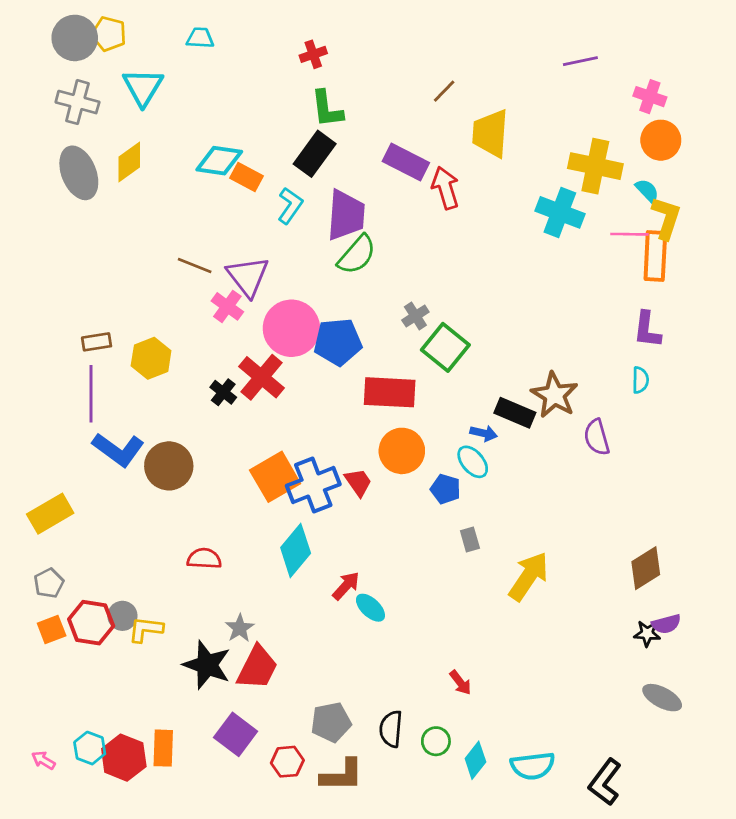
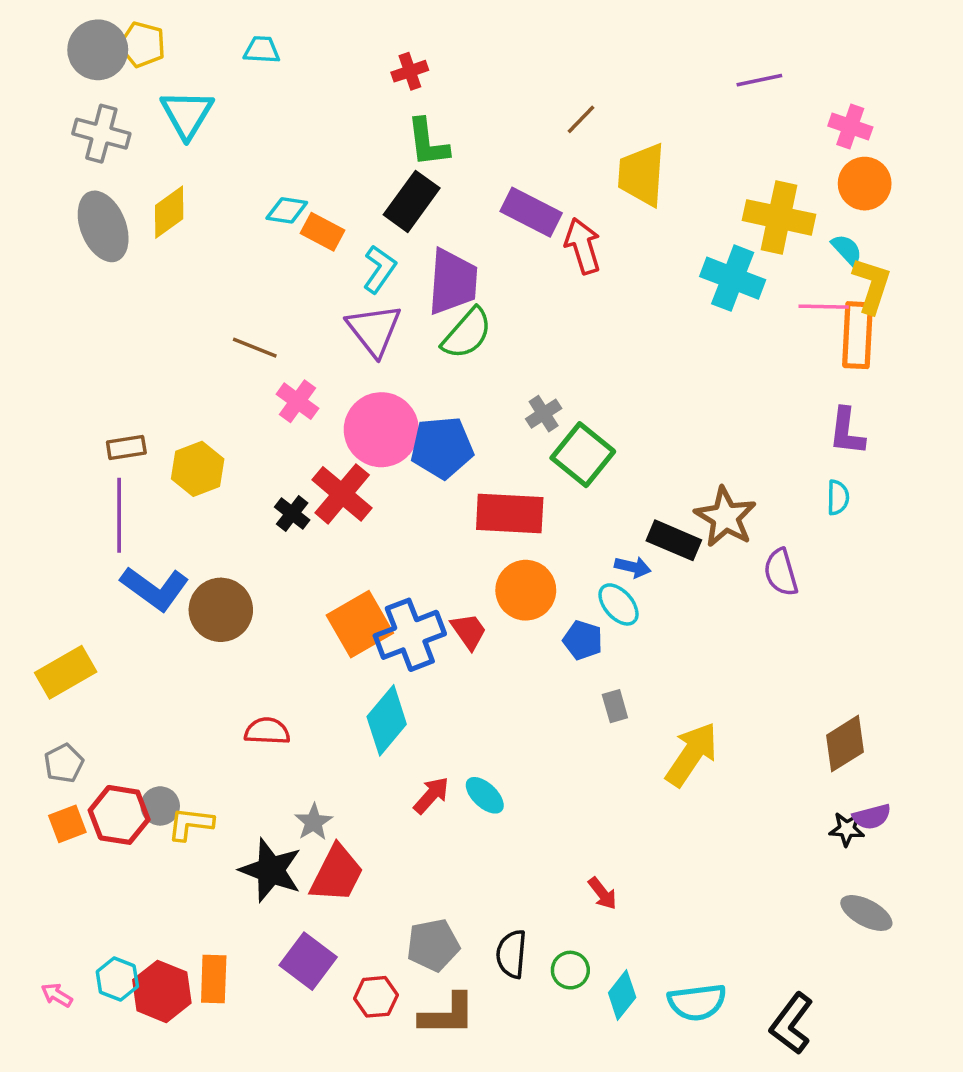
cyan diamond: (219, 161) -> (287, 210), size x0.7
purple triangle: (248, 276) -> (374, 330), moved
red arrow: (346, 586) -> (431, 795), moved

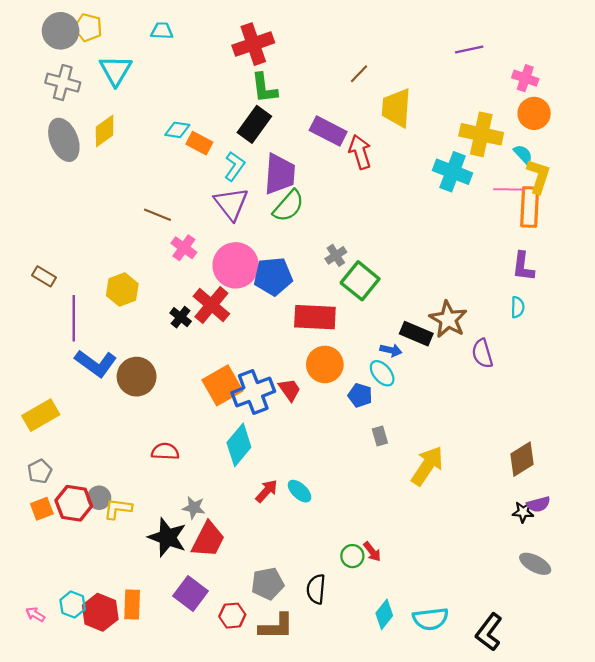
red cross: (410, 71) -> (253, 44), size x1.8
brown rectangle: (126, 448) -> (44, 276), moved, turned 40
gray star: (314, 822) -> (194, 508), turned -30
green circle: (570, 970) -> (352, 556), moved

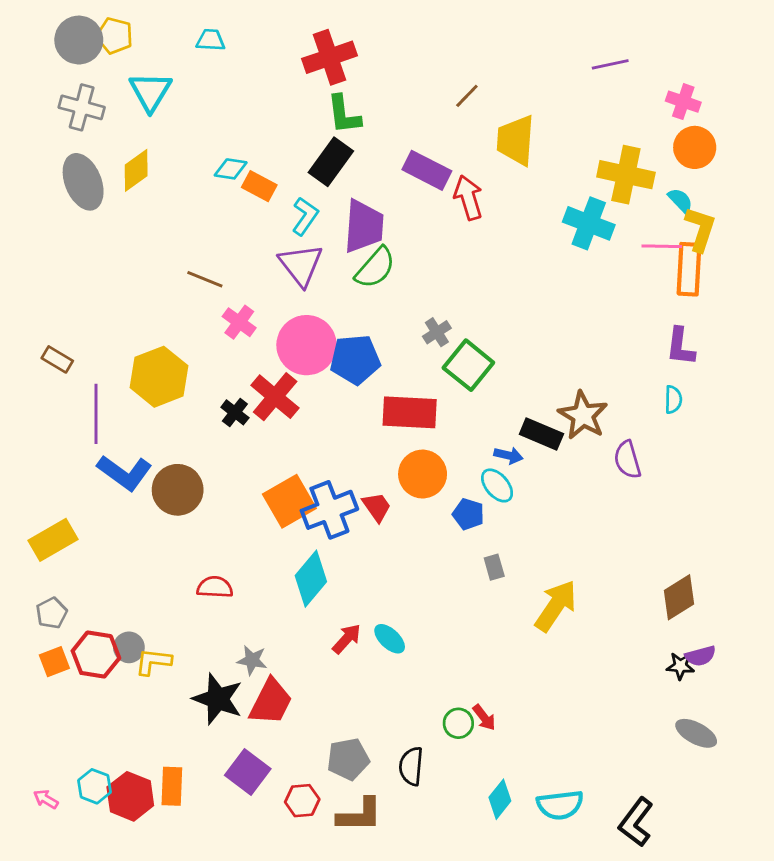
yellow hexagon: (122, 290) -> (159, 377), size x1.4

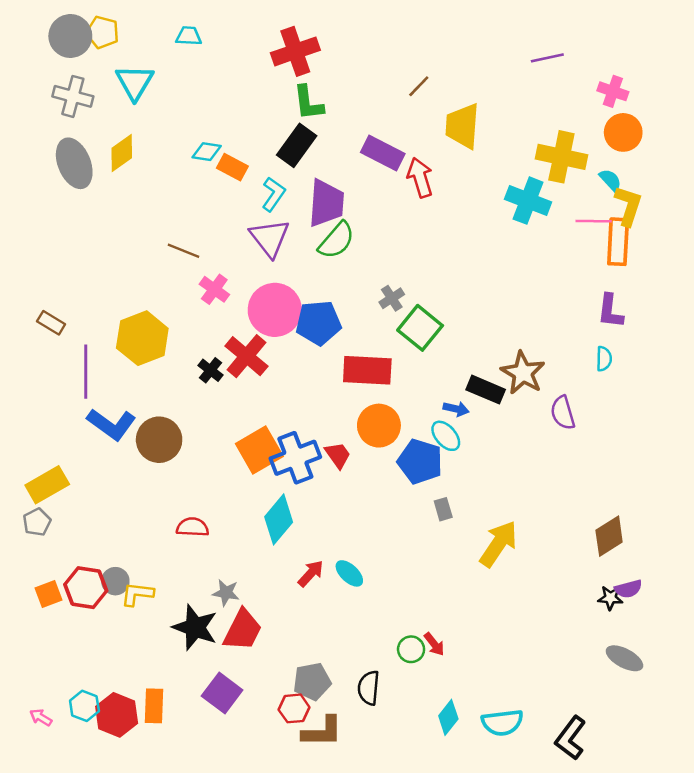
blue pentagon: (468, 514) -> (420, 462), size x1.6
gray pentagon: (52, 613) -> (37, 522), moved
red hexagon: (302, 801) -> (294, 708), moved

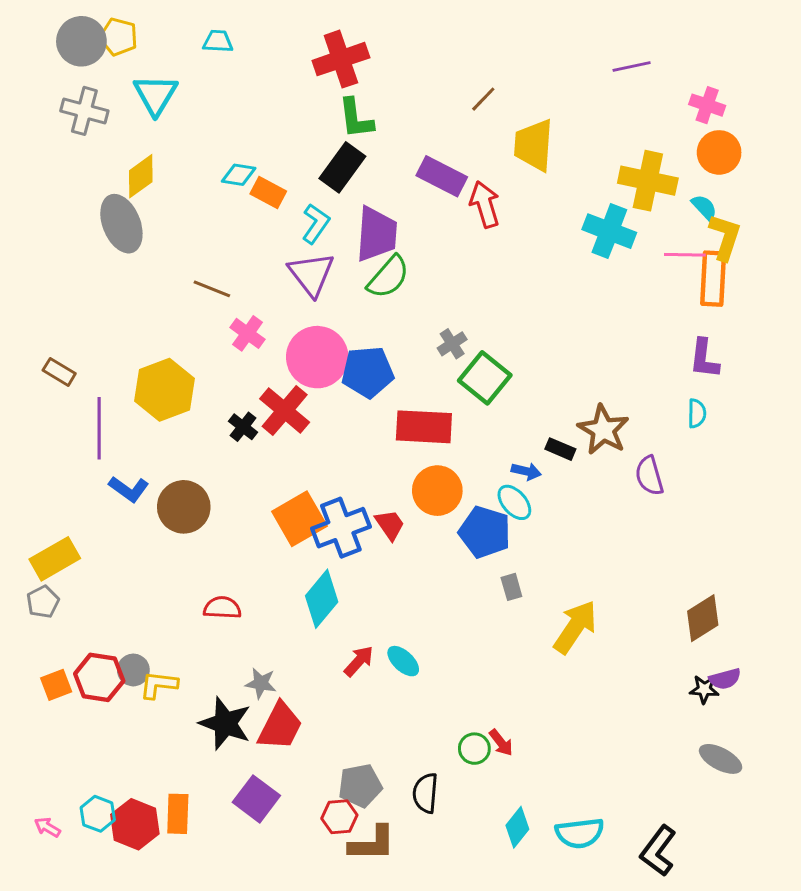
gray ellipse: (74, 163) -> (121, 224), moved
black rectangle: (486, 390) -> (560, 449), size x0.7
blue L-shape: (111, 424) -> (129, 489), size x0.7

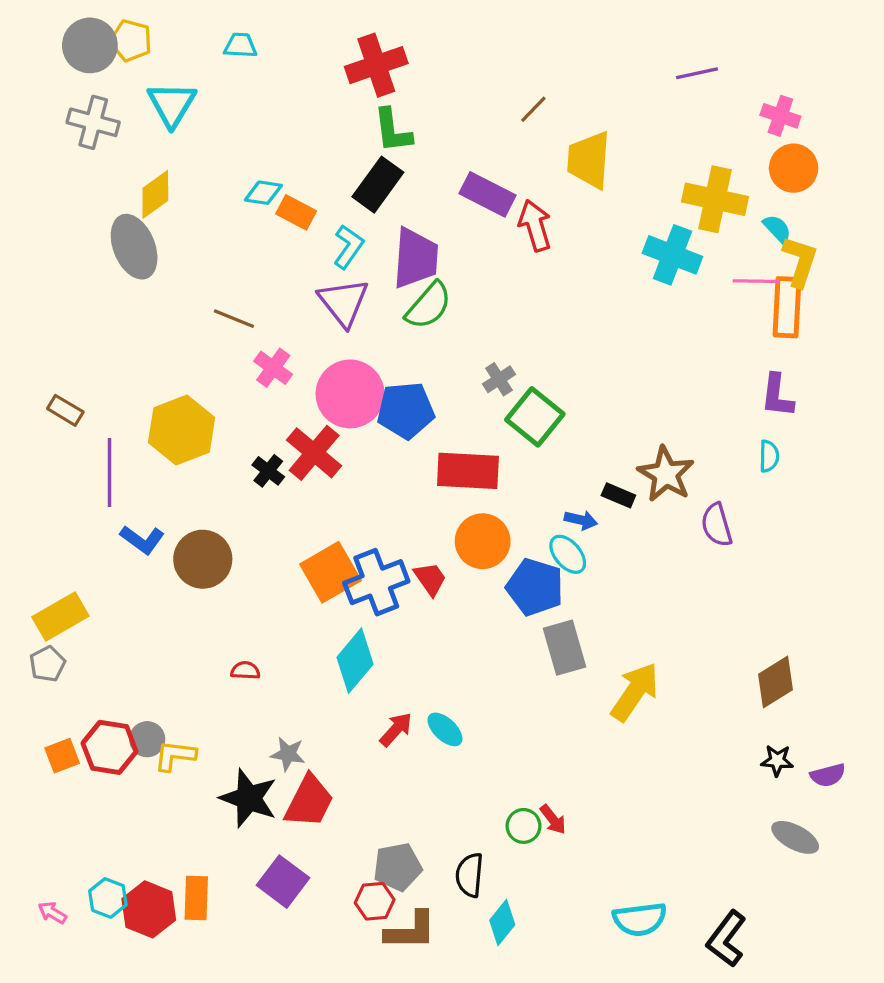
gray rectangle: (511, 587) -> (564, 648), size x1.8
red semicircle: (222, 608) -> (245, 670), size x0.7
purple semicircle: (725, 679) -> (828, 775), moved
cyan diamond: (517, 827) -> (502, 922), moved

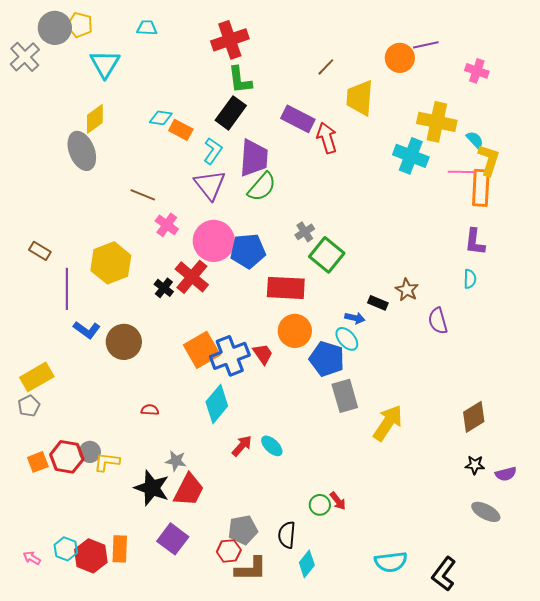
gray cross: (93, 122) -> (25, 57), moved, turned 32
orange circle: (794, 168) -> (400, 58), moved
brown star: (666, 474) -> (407, 290), size x0.7

